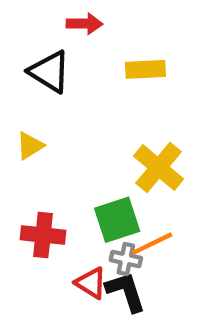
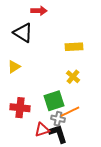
yellow rectangle: (145, 69) -> (74, 47), moved
yellow cross: (159, 167) -> (73, 77), size x0.6
red triangle: (91, 283) -> (42, 130), turned -49

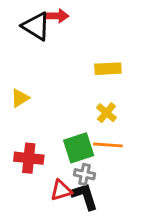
black triangle: (23, 33) -> (36, 26), moved
orange line: (70, 112) -> (108, 145), moved, turned 30

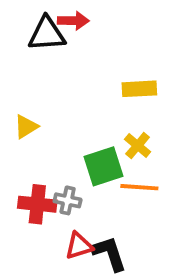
black triangle: (36, 26) -> (47, 34), turned -36
green square: (79, 148) -> (104, 166), moved
gray cross: (84, 174) -> (68, 200), moved

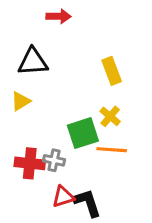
black triangle: (47, 34) -> (33, 62), moved
yellow rectangle: (139, 89) -> (112, 71), turned 72

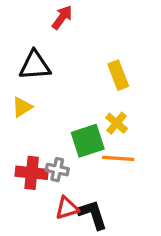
red arrow: (59, 16) -> (62, 17), turned -55

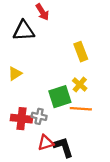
red arrow: (62, 17) -> (42, 12), turned 112
black triangle: (35, 65) -> (24, 31), moved

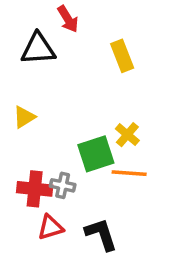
yellow rectangle: (81, 52) -> (122, 56), moved
red triangle: (46, 143) -> (50, 227), moved

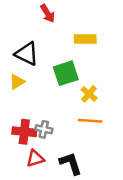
black triangle: (38, 49) -> (27, 54), moved, turned 30
yellow rectangle: (122, 56) -> (85, 39), turned -70
green square: (96, 154) -> (66, 73), moved

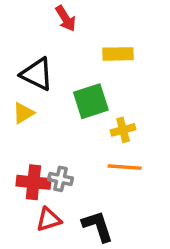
yellow cross: (89, 94) -> (123, 130), turned 35

